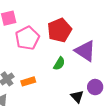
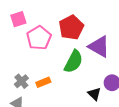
green semicircle: (59, 64) -> (74, 62), size x1.6

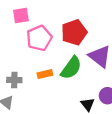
gray cross: (21, 81) -> (14, 80), turned 32
orange rectangle: (43, 82) -> (45, 74), moved

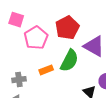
pink square: (21, 16) -> (16, 20), turned 35

